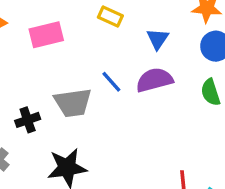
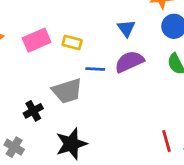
yellow rectangle: (110, 17) -> (72, 43), moved
blue line: (111, 82) -> (95, 69), turned -36

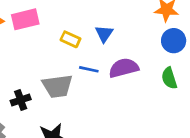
blue triangle: (126, 28) -> (104, 34), moved
pink rectangle: (37, 40) -> (25, 19), moved

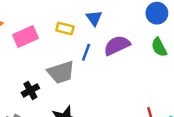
pink rectangle: (25, 19) -> (25, 36), moved
blue line: (89, 69) -> (86, 52), turned -72

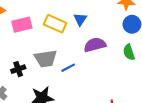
yellow rectangle: (65, 28) -> (55, 24), size x1.5
blue line: (86, 52) -> (68, 68), moved, turned 32

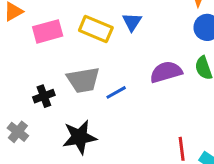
purple semicircle: (95, 45) -> (166, 72), moved

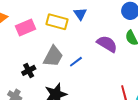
purple semicircle: (166, 72) -> (107, 44), turned 55
gray trapezoid: (83, 80) -> (53, 56), turned -45

